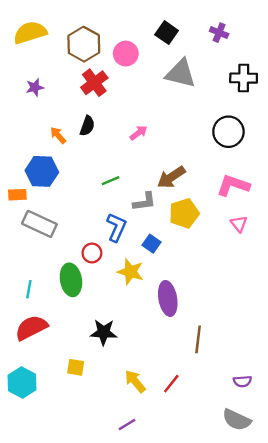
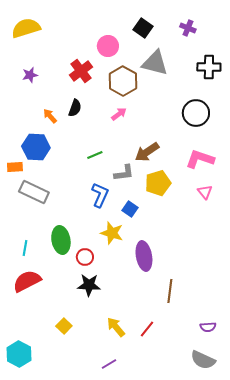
brown hexagon: (84, 44) -> (123, 81), moved
red circle: (92, 253) -> (85, 257), moved
yellow square: (76, 367) -> (64, 326), moved, turned 35
cyan hexagon: (22, 382) -> (19, 354), moved

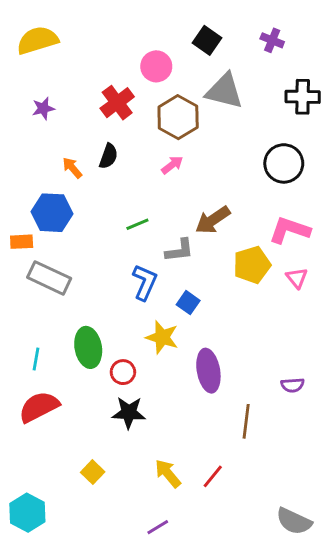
yellow pentagon: (158, 183) -> (252, 265), moved
purple semicircle: (208, 327) -> (292, 385), moved

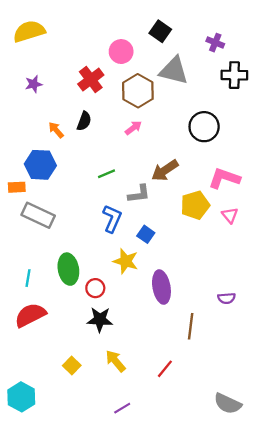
purple cross: (272, 40) -> (215, 43), moved
black circle: (284, 163) -> (204, 127), moved
yellow arrow: (168, 473) -> (115, 361), moved

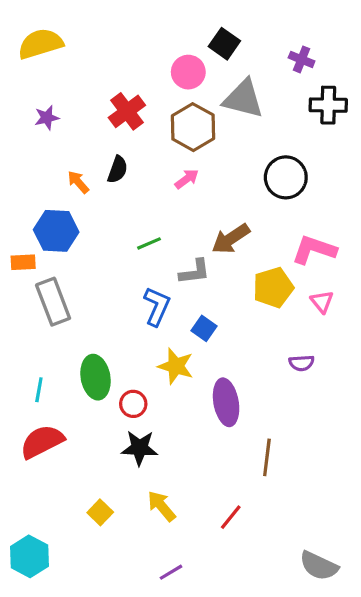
pink circle: (121, 52) -> (188, 72), moved
gray rectangle: (38, 215) -> (53, 302), turned 44
purple semicircle: (226, 298) -> (302, 363), moved

